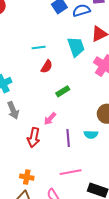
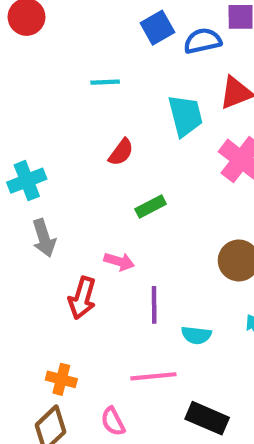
cyan line: (39, 48) -> (105, 82), moved
pink arrow: (50, 119) -> (119, 261), turned -120
cyan semicircle: (91, 134) -> (196, 335), moved

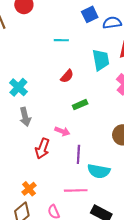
cyan cross: (27, 181) -> (18, 87), turned -30
cyan semicircle: (196, 335) -> (99, 171), size x1.5
orange cross: (61, 379) -> (29, 189), turned 32

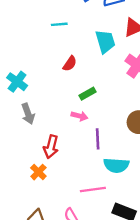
pink arrow: (62, 131) -> (79, 116), moved
purple line: (78, 154) -> (98, 139), moved
orange cross: (29, 189) -> (38, 172), moved

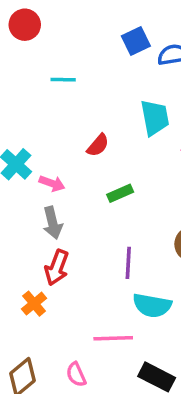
cyan line: (59, 24) -> (63, 80), moved
gray arrow: (28, 114) -> (53, 223), moved
pink arrow: (79, 116) -> (52, 183), moved

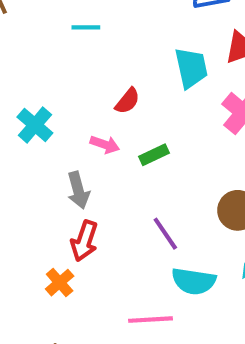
pink arrow: (52, 183) -> (105, 145), moved
purple line: (128, 263) -> (165, 234), turned -36

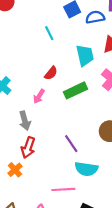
cyan line: (86, 27) -> (49, 33), moved, turned 64
pink arrow: (105, 145) -> (39, 96), turned 104
green rectangle: (154, 155) -> (75, 90), moved, size x1.5

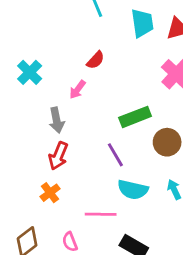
cyan trapezoid: (85, 55) -> (142, 23), moved
green rectangle: (75, 90) -> (135, 117), moved
orange cross: (15, 170) -> (50, 193), moved

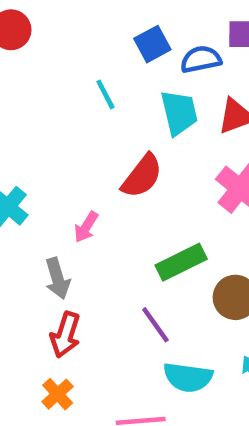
red semicircle: (96, 60) -> (142, 176), moved, size x1.5

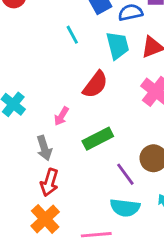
green rectangle: (181, 262) -> (98, 139), moved
purple line: (155, 325) -> (125, 174), moved
orange cross: (58, 394) -> (45, 219), size x1.5

